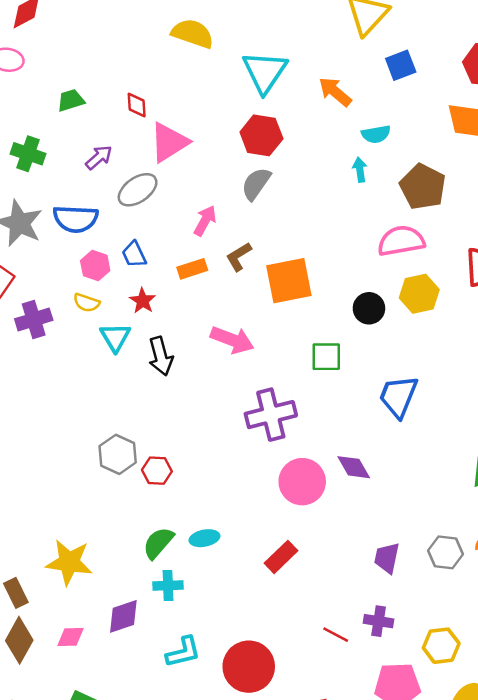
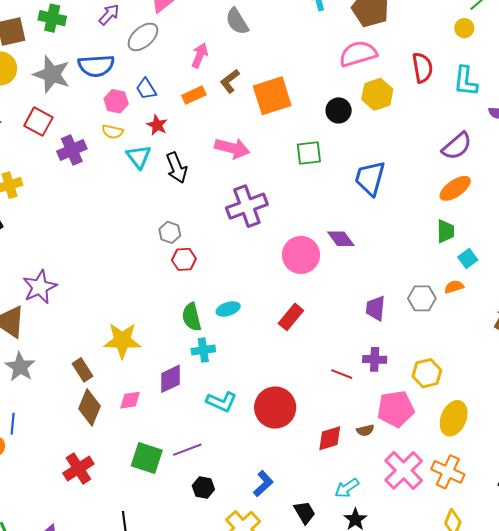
gray semicircle: (256, 184) -> (237, 21), turned -60
purple cross: (271, 415) -> (247, 206), moved
gray hexagon: (118, 454) -> (170, 232), moved, size x0.7
green semicircle: (158, 543) -> (192, 317), turned -48
cyan L-shape: (183, 652) -> (222, 402), turned 44

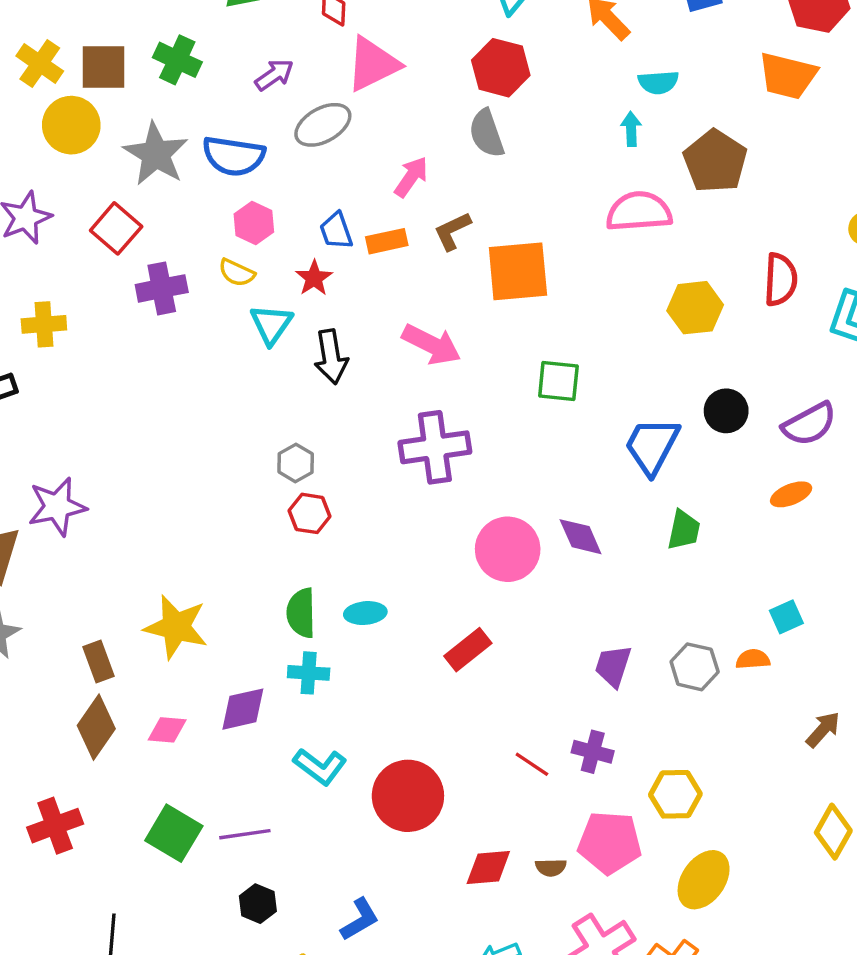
pink semicircle: (358, 54) -> (639, 212), moved
blue trapezoid: (146, 89) -> (336, 231), moved
black circle: (339, 110) -> (726, 411), moved
orange ellipse: (455, 188) -> (791, 494), size x0.7
green trapezoid: (446, 231) -> (684, 530), moved

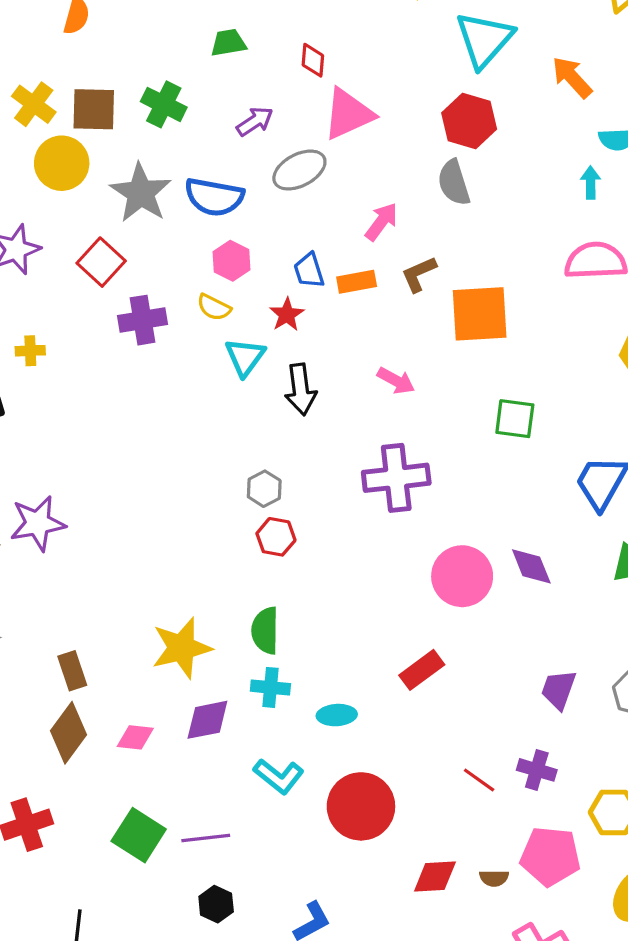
yellow cross: (44, 324) -> (30, 351), size x0.7
pink arrow: (432, 344) -> (396, 381), size x0.7
cyan ellipse: (365, 613) -> (337, 715), moved
yellow star: (176, 627) -> (182, 648), moved, turned -30

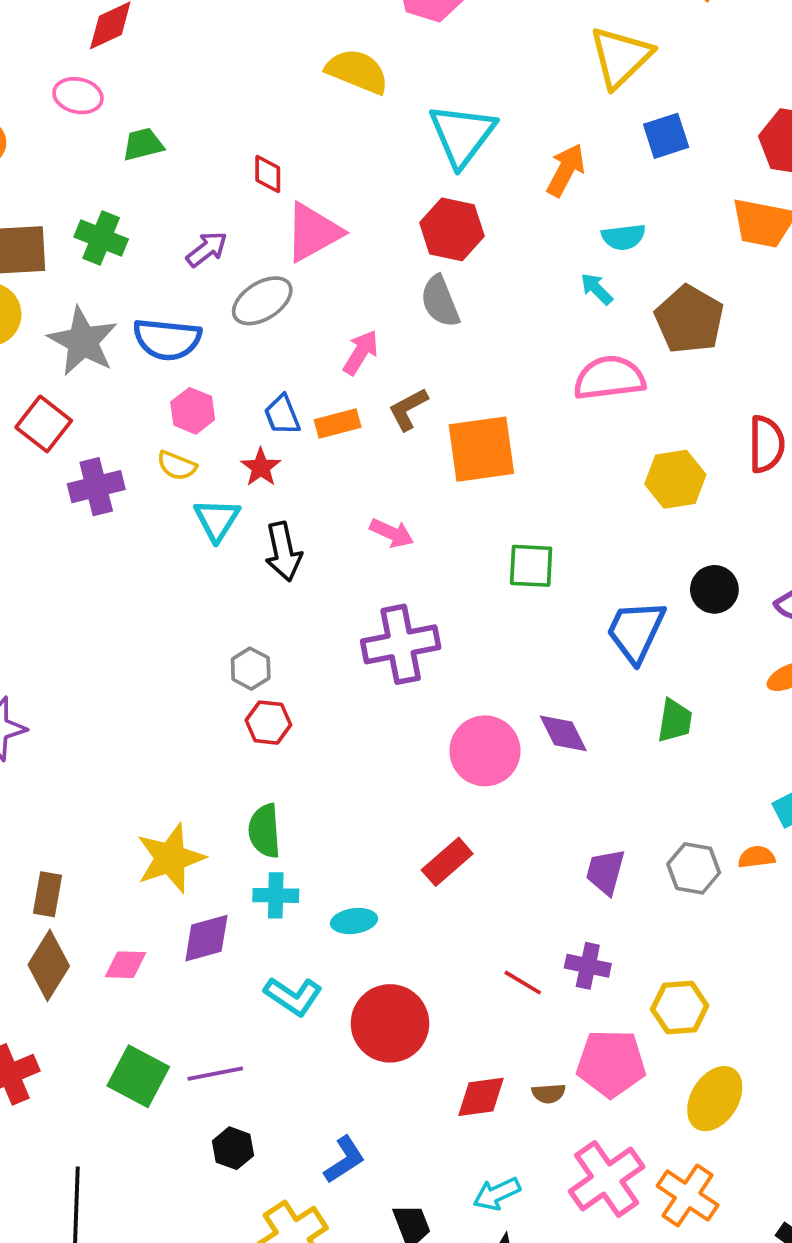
green trapezoid: (228, 43) -> (143, 144), moved
orange arrow: (572, 77) -> (566, 170), turned 75
cyan arrow: (591, 183) -> (597, 289), turned -40
brown rectangle: (72, 671) -> (47, 894), turned 33

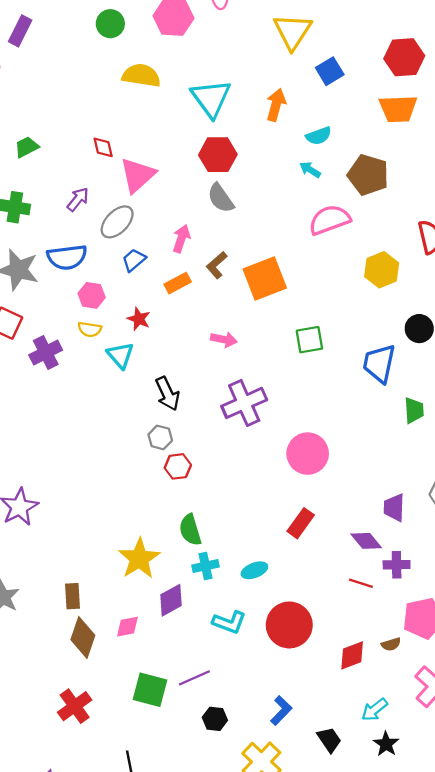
blue trapezoid: (282, 415) -> (134, 260), moved, turned 85
black arrow: (283, 552) -> (167, 394), moved
purple diamond: (563, 733) -> (366, 541), moved

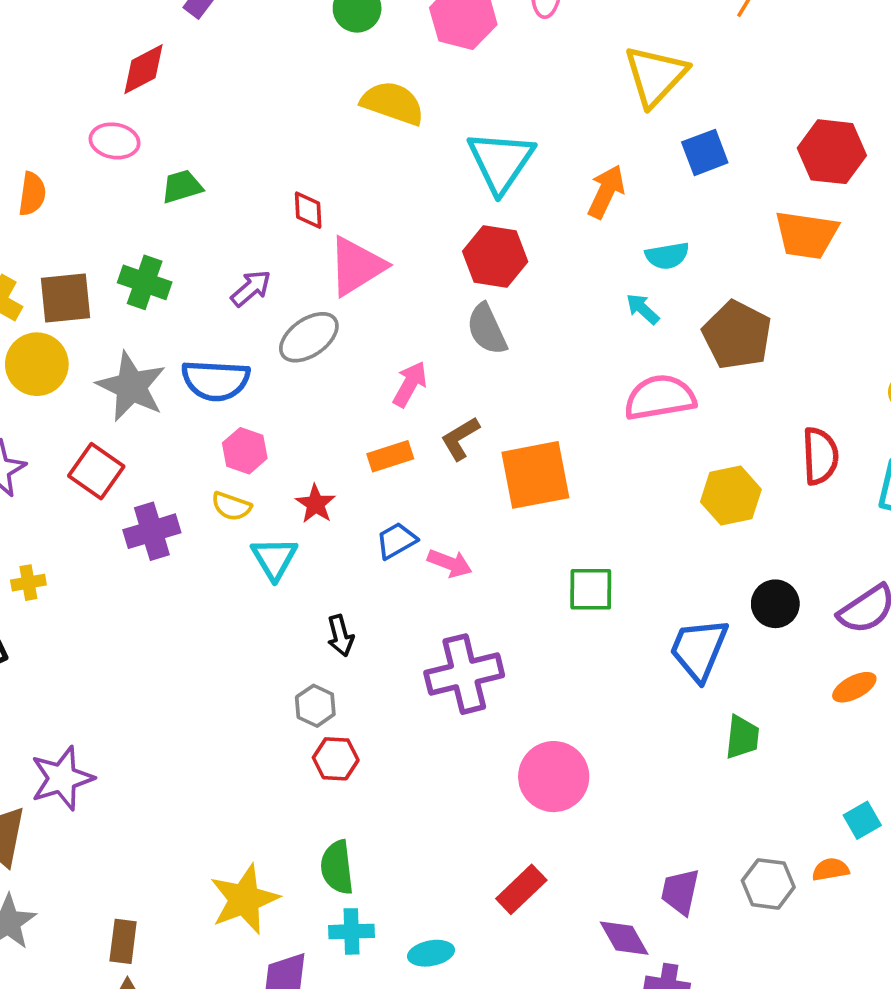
blue trapezoid: (134, 260) -> (396, 541), moved
black arrow: (167, 394) -> (340, 636), size x0.7

